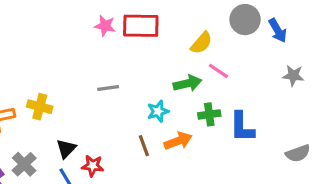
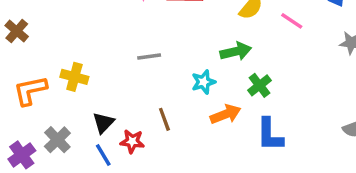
pink line: (219, 71) -> (292, 21), moved
green cross: (209, 114) -> (260, 85), turned -30
blue L-shape: (242, 127) -> (270, 135), moved
brown line: (144, 146) -> (164, 119), moved

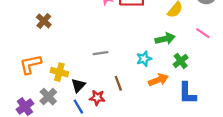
pink line: (292, 21) -> (203, 33), moved
brown cross: (17, 31) -> (44, 21), moved
gray line: (149, 56) -> (101, 53), moved
yellow cross: (74, 77) -> (59, 72), moved

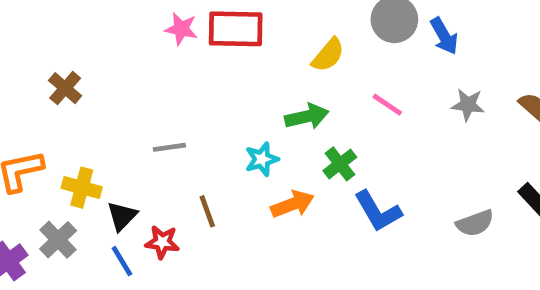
brown cross: (44, 21) -> (65, 88), moved
blue L-shape: (187, 93) -> (378, 211), moved, turned -30

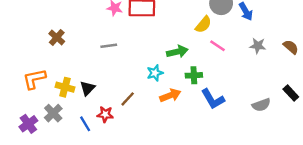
yellow semicircle: (328, 55) -> (203, 24), moved
gray line: (169, 147) -> (109, 46), moved
green cross: (340, 164) -> (194, 75), turned 35
brown line: (207, 211) -> (128, 99), turned 63
black triangle: (122, 216) -> (87, 88), moved

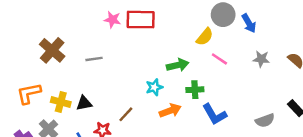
brown cross: (57, 37) -> (52, 50), size x1.5
gray line: (109, 46) -> (94, 59), moved
black triangle: (87, 88) -> (84, 103), turned 35

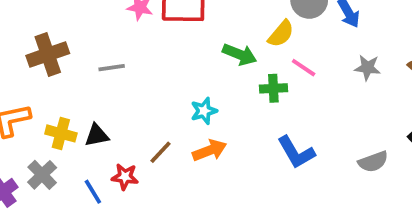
brown cross: (52, 50) -> (48, 54), turned 30
green arrow: (178, 65) -> (240, 54), moved, turned 35
green cross: (195, 90) -> (273, 88), moved
orange arrow: (170, 111) -> (209, 150), moved

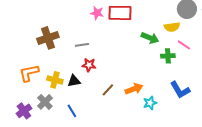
yellow semicircle: (281, 34) -> (172, 27), turned 42
cyan star: (204, 111) -> (150, 103), moved
red star: (125, 177) -> (89, 65), moved

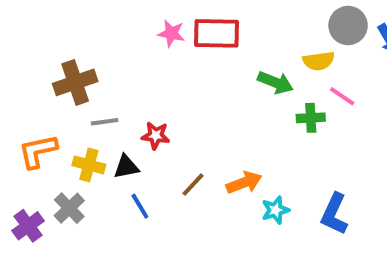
gray line: (82, 45) -> (105, 122), moved
blue L-shape: (180, 90) -> (334, 214), moved, turned 55
blue line: (72, 111) -> (140, 206), moved

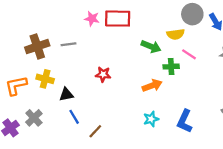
gray line: (105, 122) -> (68, 44), moved
red star: (156, 135) -> (103, 74), moved
yellow cross: (89, 165) -> (45, 79), moved
orange arrow: (244, 183) -> (152, 86), moved
brown line: (193, 185) -> (95, 131), moved

